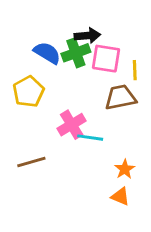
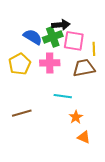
pink cross: (72, 125) -> (50, 63), moved, turned 30
orange star: (125, 169) -> (76, 117), moved

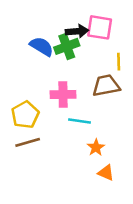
pink square: (74, 41) -> (100, 27), moved
pink cross: (50, 63) -> (63, 94), moved
yellow pentagon: (20, 64) -> (25, 115), moved

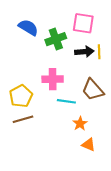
black arrow: (77, 31) -> (84, 52), moved
blue semicircle: (42, 46) -> (28, 27), moved
brown trapezoid: (106, 86) -> (93, 90), moved, turned -120

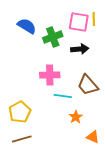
yellow line: (99, 52) -> (94, 19), moved
yellow pentagon: (21, 96) -> (20, 112), moved
brown line: (23, 119) -> (22, 139), moved
orange triangle: (89, 145) -> (93, 137), moved

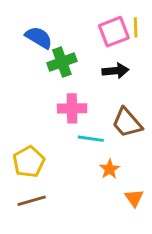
pink square: (79, 22) -> (114, 32), turned -30
green cross: (53, 37) -> (62, 62), moved
orange triangle: (93, 137) -> (134, 198), turned 32

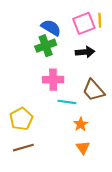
blue semicircle: (39, 38) -> (51, 28), moved
orange triangle: (134, 198) -> (83, 148), moved

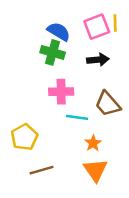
green cross: (46, 46) -> (53, 52), turned 36
brown line: (23, 148) -> (42, 170), moved
orange triangle: (83, 148) -> (95, 170), size x1.5

